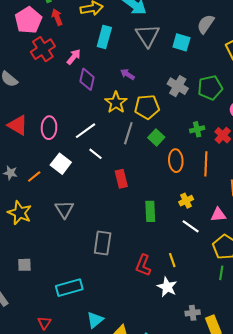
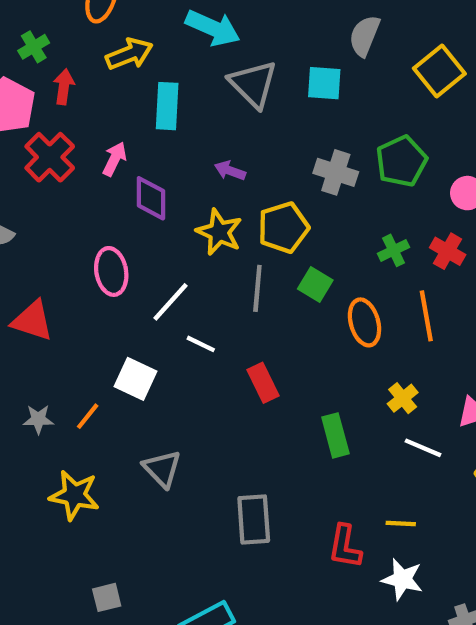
red arrow: (57, 17) -> (64, 87), turned 42
pink ellipse: (49, 128) -> (111, 271), moved
yellow line: (172, 260) -> (401, 523), turned -56

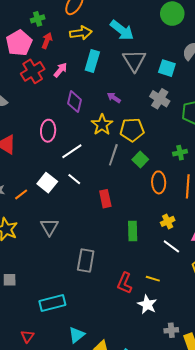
pink arrow: (114, 159) -> (60, 70), moved
gray cross: (336, 172) -> (160, 99), moved
white line: (201, 344) -> (74, 179), moved

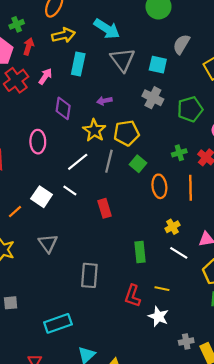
purple arrow: (114, 98) -> (104, 101), turned -40
white line: (72, 151) -> (78, 162), moved
green rectangle: (133, 231) -> (140, 252), moved

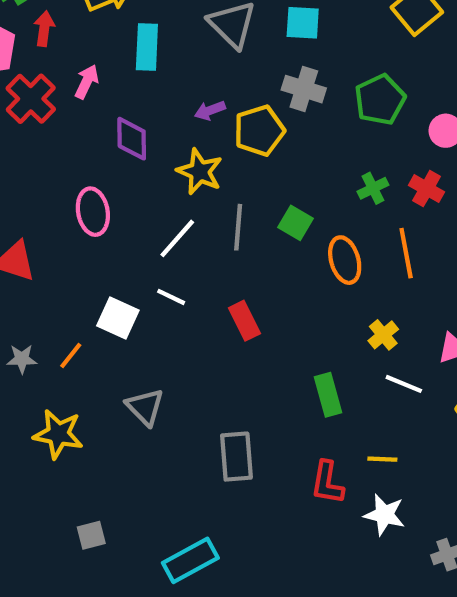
yellow pentagon: (126, 133) -> (259, 131), moved

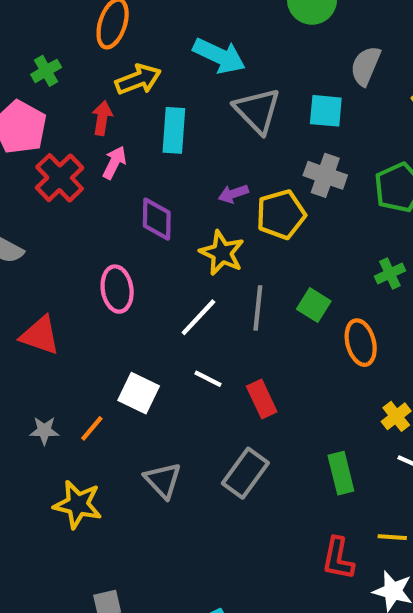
red arrow: (44, 29) -> (102, 118), moved
white line: (171, 297) -> (208, 379), moved
gray rectangle: (236, 457) -> (245, 473), moved, turned 39

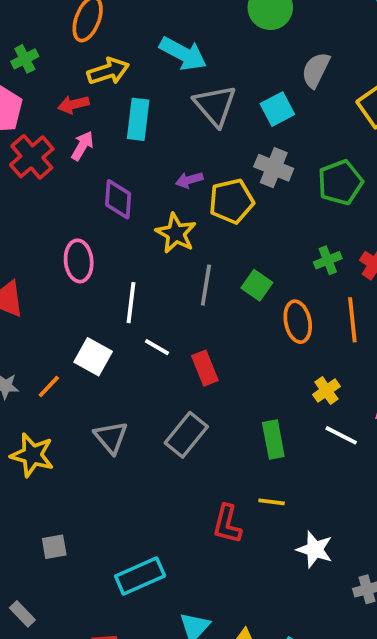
cyan square: (326, 111) -> (277, 109), turned -36
red arrow: (102, 118) -> (73, 104), turned -116
white line: (198, 317) -> (131, 303), moved, turned -39
yellow line: (392, 537) -> (272, 502), moved
red L-shape: (338, 558) -> (227, 524), moved

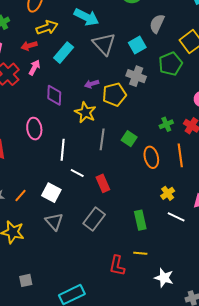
cyan rectangle: (138, 119) -> (64, 53), turned 35
green pentagon: (340, 182) -> (171, 64), moved
white square: (93, 357) -> (51, 193), moved

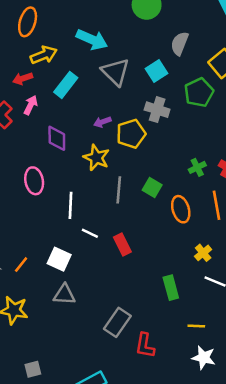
gray rectangle: (94, 219) -> (117, 322), moved
gray triangle: (54, 222) -> (64, 295), turned -42
yellow line: (140, 253) -> (196, 326), moved

